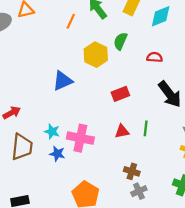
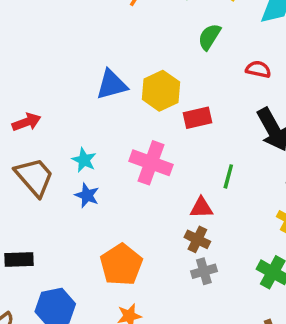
yellow hexagon: (96, 55) -> (161, 91), moved
red triangle: (122, 131) -> (201, 208), moved
pink cross: (80, 138) -> (151, 163), moved
brown trapezoid: (22, 147) -> (34, 177), turned -56

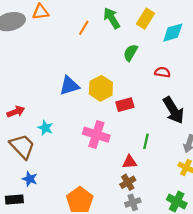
cyan star: (84, 160) -> (45, 128), moved
blue star: (87, 195) -> (30, 179), moved
brown cross: (197, 239) -> (128, 182), turned 35

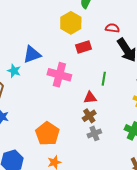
red semicircle: (162, 72) -> (112, 28), moved
blue triangle: (69, 86) -> (32, 55), moved
yellow hexagon: (101, 88) -> (71, 23), moved

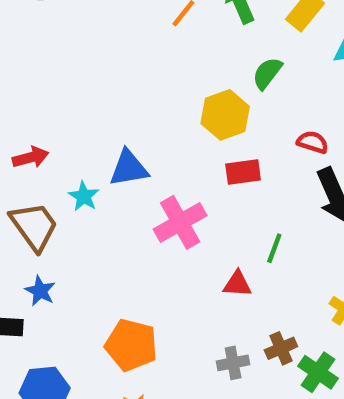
pink cross: (59, 75) -> (180, 222), turned 35
brown cross: (89, 116) -> (281, 348), moved
orange pentagon: (47, 134) -> (131, 345), turned -30

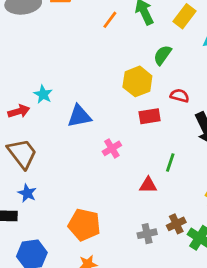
red semicircle: (313, 142) -> (180, 96), moved
cyan star: (84, 196) -> (43, 94), moved
pink cross: (180, 222) -> (112, 148), size x0.6

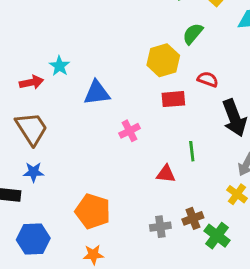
green line: (170, 163) -> (192, 151), turned -30
blue star: (27, 193) -> (34, 172), turned -30

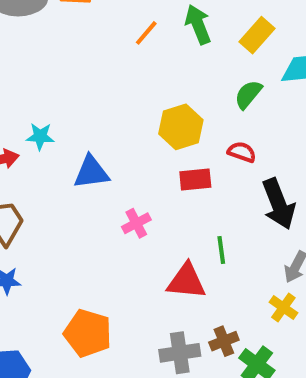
green semicircle: (193, 34) -> (248, 94), moved
cyan star: (59, 66) -> (40, 136), turned -30
red triangle: (166, 174) -> (186, 281), size x1.5
gray cross: (160, 227) -> (180, 353), size x1.4

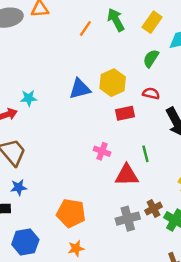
blue triangle: (91, 172) -> (80, 89), moved
pink cross: (136, 223) -> (102, 151), moved, turned -35

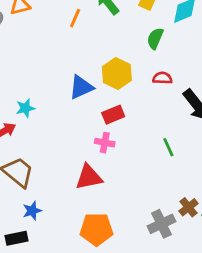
red rectangle: (125, 113) -> (113, 115), moved
pink cross: (102, 151) -> (105, 143), moved
red triangle: (127, 175) -> (89, 177), moved

